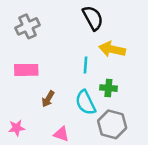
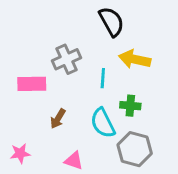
gray cross: (27, 26) -> (67, 59), moved

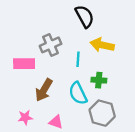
brown arrow: (58, 119) -> (44, 90), size x1.5
pink star: (20, 153) -> (25, 118), moved

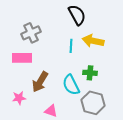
gray cross: (50, 45) -> (31, 33), moved
cyan line: (78, 59) -> (71, 46), moved
pink star: (25, 118) -> (19, 98), moved

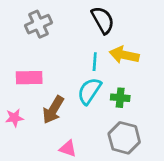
gray cross: (31, 33) -> (39, 24), moved
cyan semicircle: (71, 85) -> (89, 91), moved, turned 60
pink star: (19, 98) -> (14, 118), moved

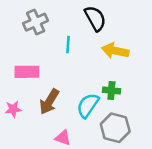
cyan line: (95, 62) -> (68, 44), moved
cyan semicircle: (89, 91) -> (88, 105), moved

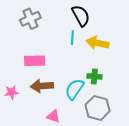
cyan line: (68, 44) -> (72, 38), moved
pink rectangle: (27, 72) -> (35, 61), moved
brown arrow: (49, 102) -> (42, 86), turned 55

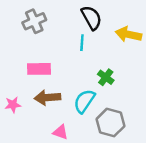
yellow arrow: (98, 43) -> (128, 34), moved
green cross: (94, 76) -> (106, 77), moved, turned 32

